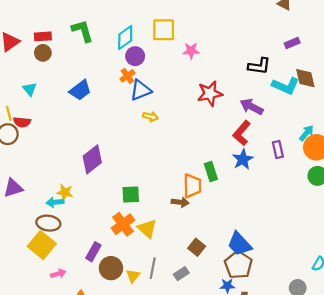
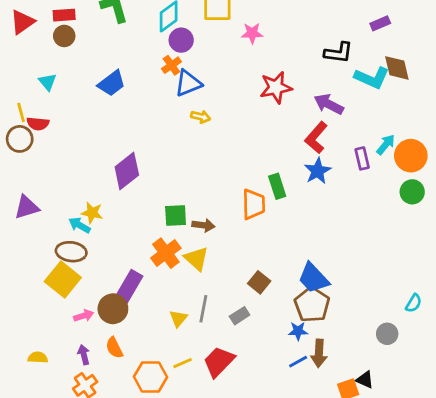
cyan arrow: (306, 133) -> (386, 145), moved
cyan arrow: (55, 202) -> (80, 225), turned 35
brown arrow: (180, 202) -> (203, 225), moved
purple rectangle: (93, 252) -> (128, 288), size x1.4
brown circle: (111, 268) -> (113, 309), moved

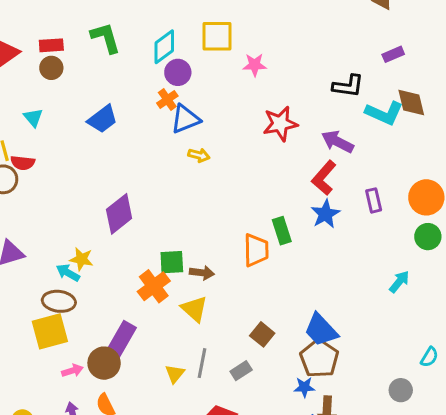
cyan arrow: (386, 145) -> (399, 282), moved
orange cross: (166, 253) -> (154, 286), moved
yellow square: (63, 280) -> (50, 331), turned 36

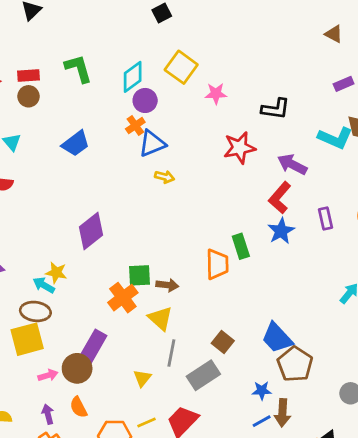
yellow square: (217, 36) -> (181, 67), turned 36
black L-shape: (348, 86) -> (276, 109), moved
brown pentagon: (319, 359) -> (295, 364), moved
gray line: (202, 363) -> (171, 353), moved
gray rectangle: (241, 371) -> (203, 375), size x1.6

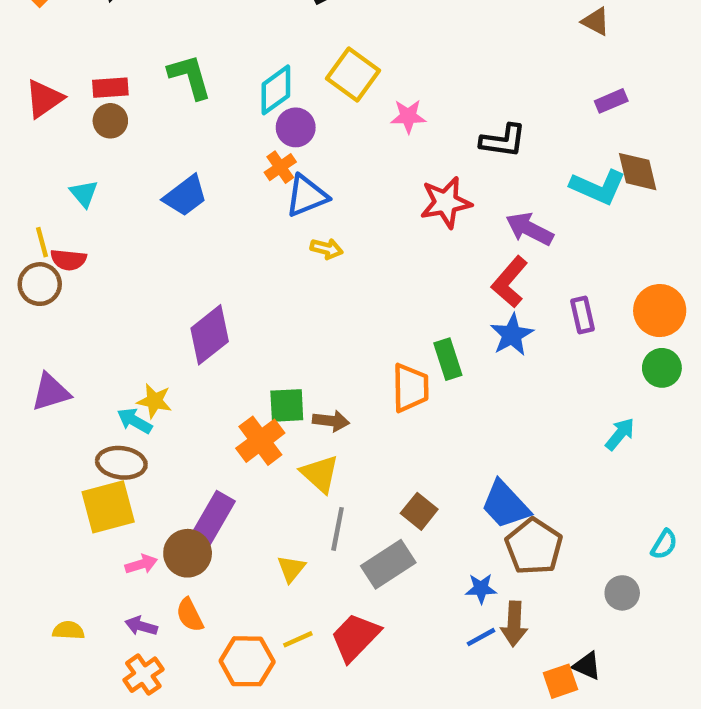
purple arrow: (48, 414) -> (141, 626), turned -60

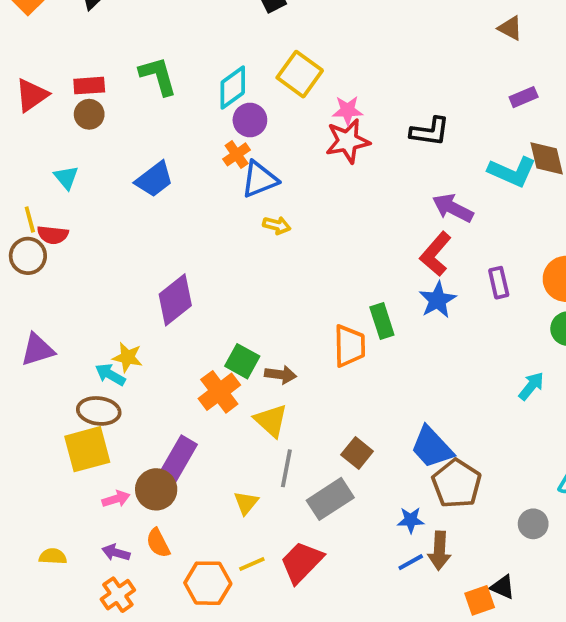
red star: (446, 202) -> (348, 141), moved
green square: (287, 405) -> (242, 361), turned 32

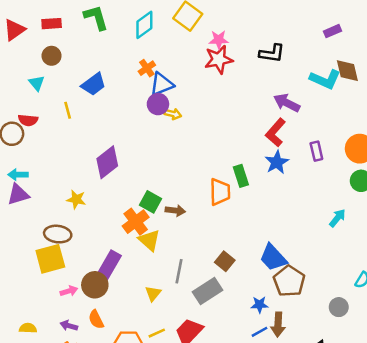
brown circle: (89, 114) -> (52, 56), moved
purple circle: (250, 120) -> (158, 104), moved
yellow line: (30, 220) -> (68, 110), moved
cyan arrow: (110, 375) -> (18, 175), moved, turned -30
yellow triangle: (271, 420) -> (149, 240), moved

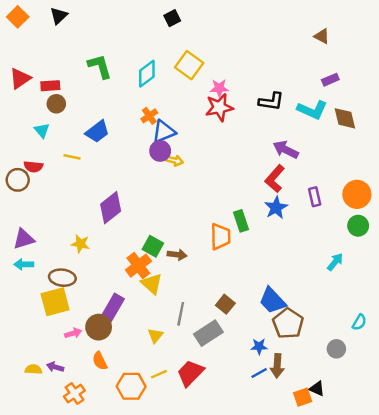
red rectangle: (52, 24) -> (50, 86), moved
cyan L-shape: (325, 79) -> (312, 110), moved
yellow line: (68, 110) -> (72, 157), turned -63
cyan arrow: (18, 175) -> (24, 264), moved
purple arrow: (69, 326) -> (55, 367), moved

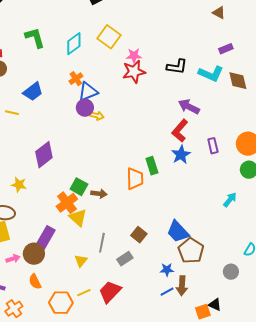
gray rectangle: (208, 333) -> (125, 259), size x0.7

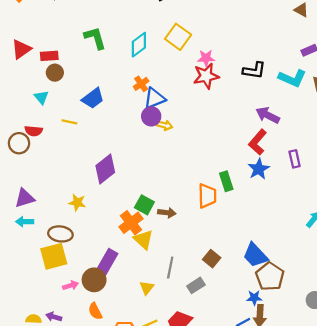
blue star: (167, 270) -> (254, 298), moved

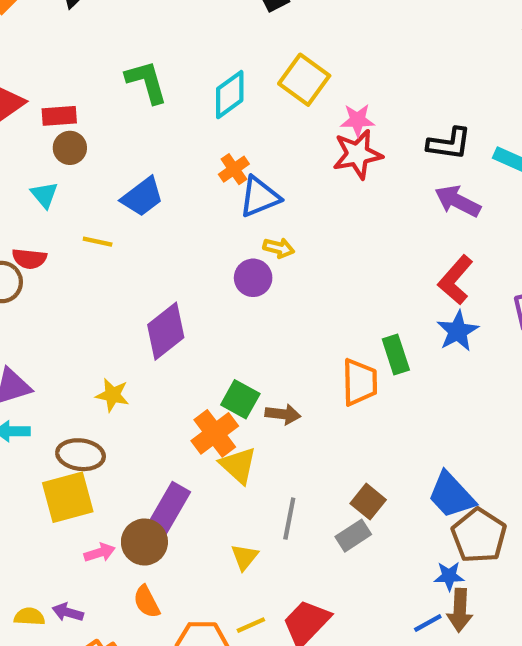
purple arrow: (268, 115) -> (458, 201), moved
purple circle: (151, 116) -> (253, 278), moved
gray rectangle: (196, 285) -> (353, 536), moved

